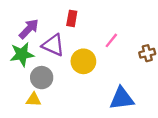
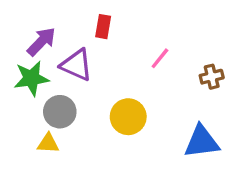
yellow circle: (83, 61) -> (128, 117), moved
blue triangle: (122, 98) -> (202, 142), moved

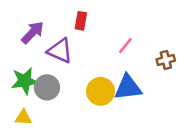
green star: (31, 78) -> (25, 81), moved
blue triangle: (202, 142) -> (128, 87), moved
yellow triangle: (48, 143) -> (23, 117), moved

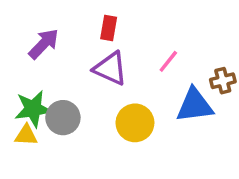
purple triangle: (60, 51) -> (110, 68), moved
blue triangle: (128, 87) -> (195, 105), moved
yellow triangle: (23, 117) -> (26, 135), moved

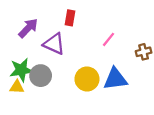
purple triangle: (110, 68) -> (54, 44), moved
blue triangle: (195, 105) -> (115, 79), moved

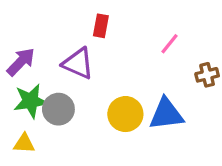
purple arrow: (28, 28) -> (21, 62), moved
pink line: (108, 39) -> (169, 44), moved
yellow triangle: (17, 87) -> (24, 143), moved

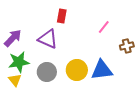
gray circle: (58, 109) -> (47, 72), moved
yellow triangle: (24, 143) -> (15, 80), moved, turned 48

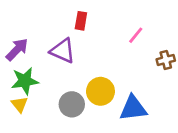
blue triangle: (102, 70) -> (133, 108), moved
gray circle: (47, 72) -> (72, 104), moved

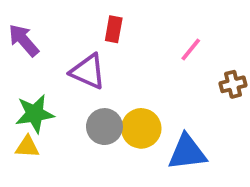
purple arrow: (17, 50) -> (24, 40), moved, turned -85
yellow triangle: (20, 104) -> (27, 147), turned -48
gray circle: (72, 104) -> (104, 127), moved

